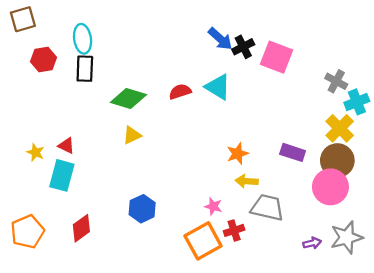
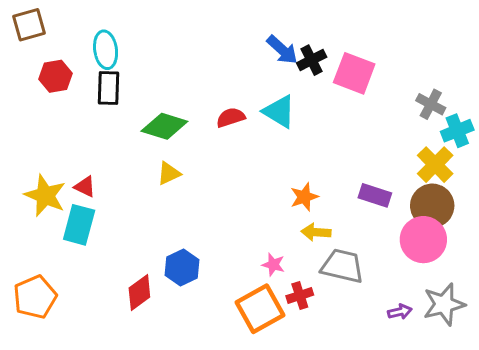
yellow star: (35, 152) -> (45, 195), size x1.8
red diamond: (81, 228) -> (139, 293), moved

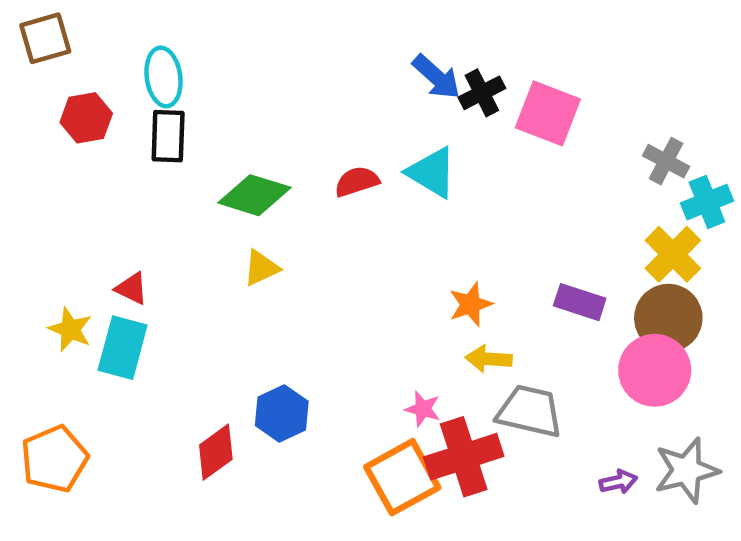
yellow star: (45, 195) -> (70, 329), moved, size x0.7
red cross: (300, 295) -> (464, 457), size x1.8

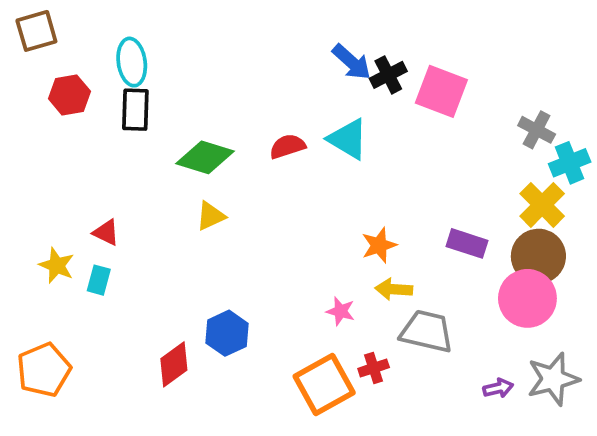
cyan rectangle: (123, 348) -> (99, 280), size x0.6
pink star: (423, 409) -> (341, 311), moved
red cross: (464, 457) -> (374, 368), size x0.5

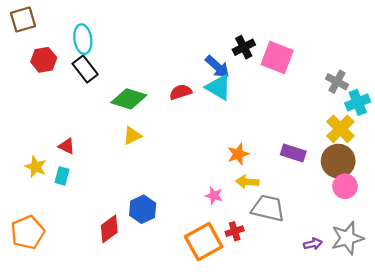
blue arrow: (352, 62) -> (217, 67), moved
black rectangle: (135, 110) -> (85, 69), turned -40
pink circle: (527, 298) -> (345, 186), moved, size x0.7

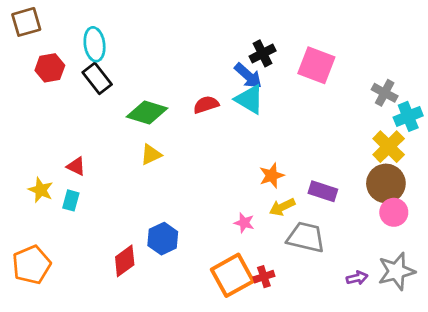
black cross: (244, 47) -> (263, 53), moved
purple rectangle: (293, 153) -> (323, 191), moved
yellow arrow: (247, 182) -> (282, 207), turned -30
red cross: (235, 231) -> (264, 277), moved

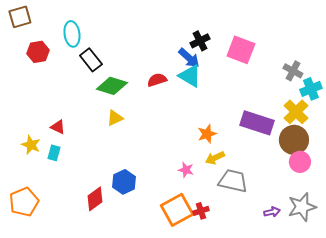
black rectangle: (97, 78) -> (91, 60), moved
purple rectangle: (323, 191) -> (257, 123), moved, size x1.5

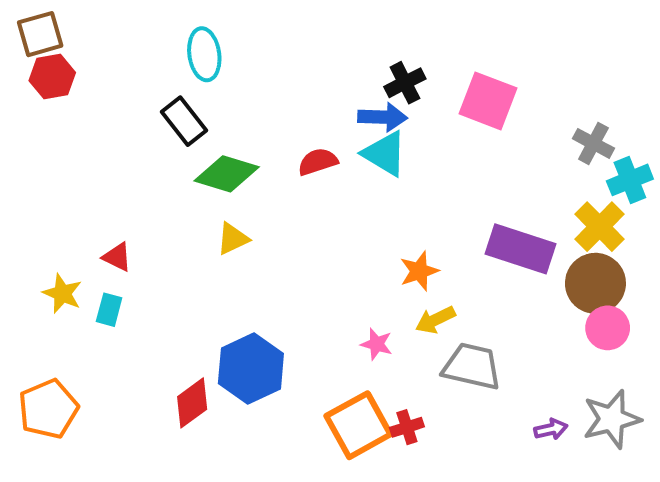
cyan ellipse: (72, 34) -> (204, 54), moved
red hexagon: (38, 52) -> (52, 77), moved
blue arrow: (189, 58) -> (383, 117), turned -40
blue hexagon: (124, 182) -> (251, 368), size x1.4

